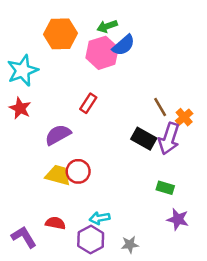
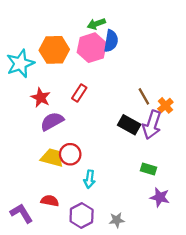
orange hexagon: (60, 34) -> (54, 50), moved
blue semicircle: (124, 45) -> (111, 41), turned -40
red star: (20, 108) -> (41, 98), moved
cyan arrow: (100, 218) -> (89, 179), moved, turned -72

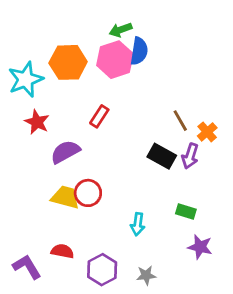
red star: (41, 98) -> (37, 122), moved
purple arrow: (152, 125) -> (190, 156), size x0.7
cyan arrow: (89, 179) -> (138, 224), moved

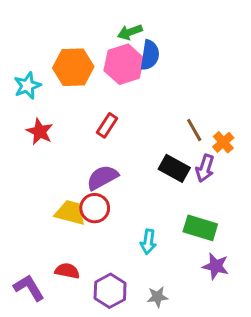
cyan star: (26, 79) -> (27, 86), size x0.7
purple semicircle: (65, 152) -> (102, 177), moved
green rectangle: (186, 211) -> (200, 228), size x1.5

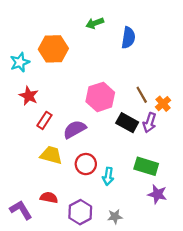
blue semicircle: (150, 55) -> (128, 38), moved
pink hexagon: (124, 64) -> (100, 97), moved
red rectangle: (107, 125) -> (44, 120), moved
red circle: (95, 208) -> (86, 164), moved

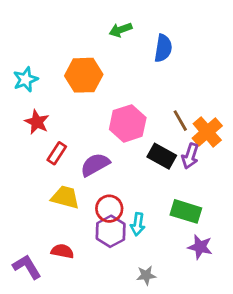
orange hexagon: (53, 49) -> (84, 75), moved
orange cross: (163, 104) -> (207, 132), size x1.5
purple hexagon: (80, 212) -> (111, 231), moved

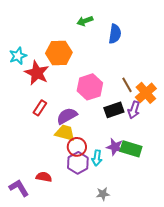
red star: (37, 122) -> (37, 73), moved, size x1.4
black rectangle: (162, 156) -> (114, 110), turned -48
yellow trapezoid: (65, 197) -> (65, 133), moved
purple star: (200, 247) -> (115, 147), moved

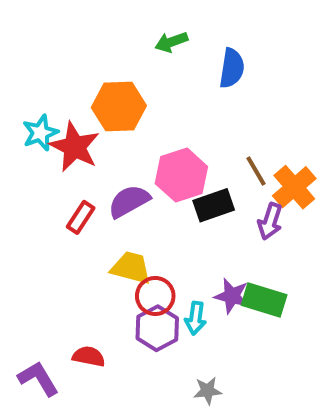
cyan star: (18, 56) -> (40, 133), moved
black rectangle: (114, 110) -> (214, 205), moved
purple semicircle: (67, 116) -> (129, 201), moved

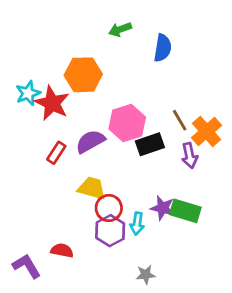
purple arrow: (270, 221) -> (190, 156), turned -30

